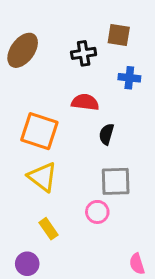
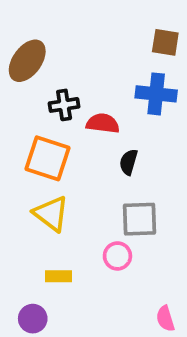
brown square: (119, 35) -> (165, 42), moved
black cross: (84, 53) -> (64, 105), moved
blue cross: (129, 78) -> (156, 94), size x1.5
yellow rectangle: (49, 229) -> (59, 276), turned -55

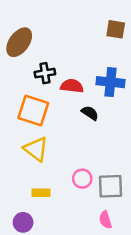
blue cross: (156, 94) -> (111, 82), moved
black semicircle: (128, 162) -> (90, 113), turned 108
gray square: (140, 219) -> (111, 186), moved
pink semicircle: (165, 319) -> (105, 220), moved

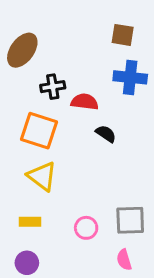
brown square: (116, 29) -> (123, 35), moved
blue cross: (111, 82) -> (130, 77), moved
pink circle: (82, 179) -> (86, 228), moved
yellow rectangle: (41, 193) -> (30, 222), moved

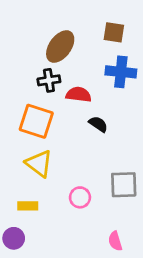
brown ellipse: (22, 50) -> (60, 47), moved
gray square: (130, 220) -> (124, 185), moved
pink circle: (86, 228) -> (80, 197), moved
purple circle: (27, 263) -> (14, 238), moved

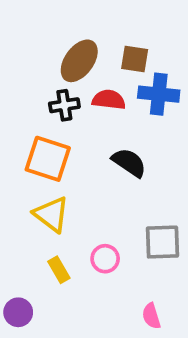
brown square: (114, 32) -> (135, 59), moved
red semicircle: (79, 94) -> (109, 100), moved
black semicircle: (98, 124) -> (129, 163), size x1.4
yellow rectangle: (28, 206) -> (59, 270), moved, turned 60

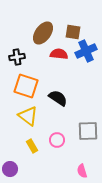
blue cross: (159, 94) -> (86, 51), turned -30
black cross: (64, 105) -> (17, 57), moved
black semicircle: (129, 163) -> (58, 98), moved

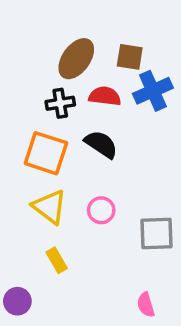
black cross: (17, 57) -> (60, 103), moved
black semicircle: (58, 98) -> (101, 144), moved
pink circle: (57, 140) -> (101, 210), moved

